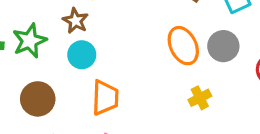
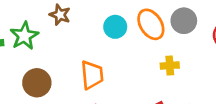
cyan circle: (82, 55) -> (115, 27), moved
yellow cross: (200, 98) -> (170, 66), turned 30

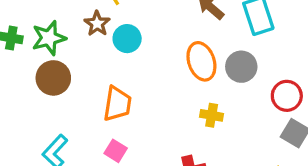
cyan circle: (115, 27) -> (127, 39), moved
brown circle: (37, 83) -> (53, 78), moved

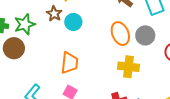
brown circle: (53, 78) -> (14, 48), moved
yellow cross: (212, 115) -> (128, 67), size x1.5

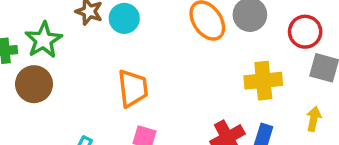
yellow cross: (128, 67) -> (263, 81), moved

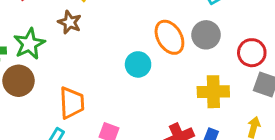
cyan circle: (124, 18) -> (138, 64), moved
orange trapezoid: (133, 88) -> (72, 103), moved

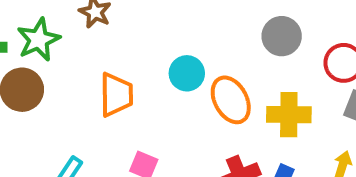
orange ellipse: (169, 37) -> (231, 100), moved
orange trapezoid: (72, 103) -> (116, 95), moved

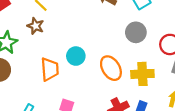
cyan circle: (187, 73) -> (76, 56), moved

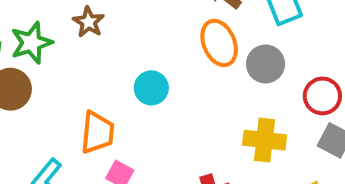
orange ellipse: (111, 68) -> (219, 43), moved
orange trapezoid: (50, 69) -> (97, 132), moved

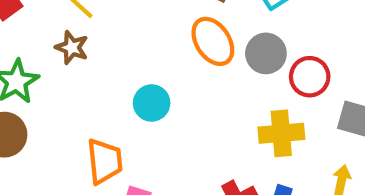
red circle: (322, 96) -> (310, 77), moved

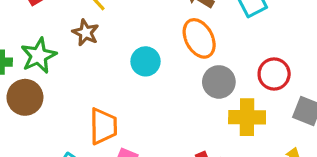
gray circle: (266, 53) -> (219, 82), moved
cyan circle: (152, 103) -> (146, 61), moved

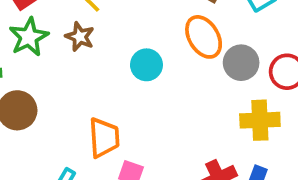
green star: (39, 56) -> (29, 37), moved
gray circle: (219, 82) -> (241, 63), moved

